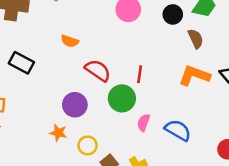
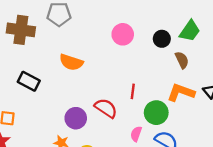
orange semicircle: (70, 41) -> (71, 62), size x1.5
red semicircle: (98, 70) -> (106, 108), moved
green circle: (122, 98) -> (156, 113), moved

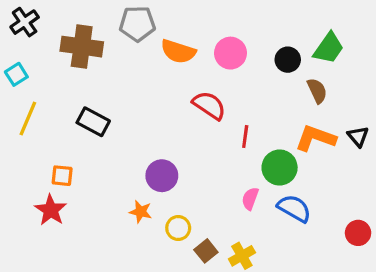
orange semicircle: (71, 62) -> (178, 51), moved
red semicircle: (106, 108) -> (209, 105), moved

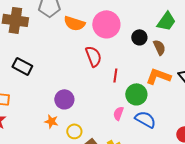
pink circle: (231, 53) -> (106, 24), size x1.4
black circle: (288, 60) -> (139, 37), moved
red semicircle: (209, 105) -> (93, 56), turned 35

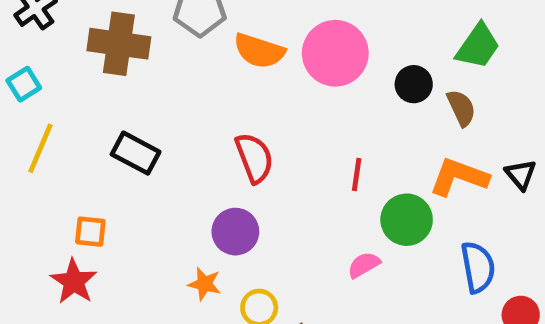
red semicircle: (93, 56) -> (254, 158), moved
pink semicircle: (118, 113) -> (364, 265), turned 40
blue semicircle: (145, 119) -> (478, 267), moved, turned 50

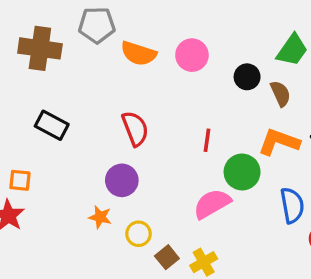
pink circle: (335, 53) -> (192, 55), size x0.7
pink semicircle: (364, 265) -> (212, 204), size x1.6

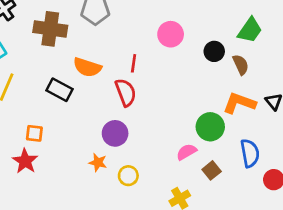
orange semicircle: (139, 53) -> (87, 67), moved
red line: (207, 140) -> (134, 63), moved
pink semicircle: (212, 204) -> (186, 152), size x0.7
brown square: (167, 257) -> (212, 170), moved

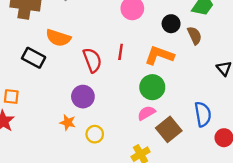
red line: (134, 63) -> (121, 52), moved
orange L-shape: (239, 103) -> (159, 55), moved
green circle: (210, 127) -> (152, 87), moved
brown square: (212, 170) -> (169, 129), size x1.5

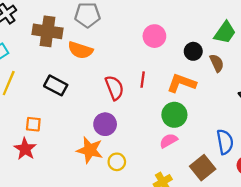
orange semicircle: (58, 38) -> (80, 50), moved
orange star: (68, 122) -> (90, 150), size x1.6
brown square: (169, 129) -> (203, 168), moved

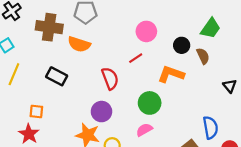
red line: (143, 80) -> (136, 58), moved, turned 48
green circle: (174, 115) -> (150, 103), moved
pink semicircle: (169, 141) -> (144, 130), moved

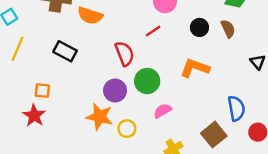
black circle: (182, 45) -> (199, 27), moved
orange L-shape: (171, 74) -> (195, 68), moved
green circle: (150, 103) -> (147, 81), moved

